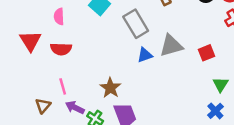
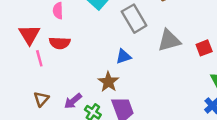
blue triangle: (145, 55) -> (123, 56), moved
pink line: (63, 86) -> (39, 58), moved
purple arrow: (75, 107) -> (73, 101), turned -66

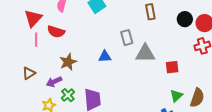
gray rectangle: (134, 19) -> (127, 38), moved, size x0.7
brown star: (108, 82) -> (68, 62), moved

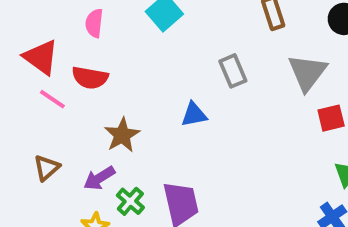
red triangle: (33, 18) -> (41, 57), turned -30
pink line: (36, 40) -> (52, 99), turned -48
gray triangle: (145, 53) -> (307, 73), moved, turned -45

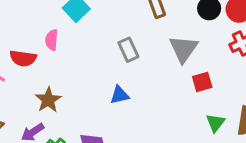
pink semicircle: (94, 23) -> (52, 40), moved
blue triangle: (194, 115) -> (120, 95), moved

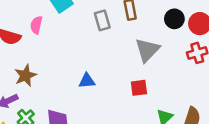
gray rectangle: (128, 50) -> (102, 20), moved
red square: (202, 82) -> (139, 88), moved

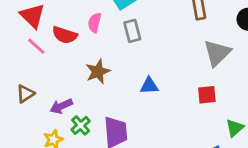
gray rectangle: (102, 20) -> (132, 31), moved
brown star: (26, 76) -> (98, 72), moved

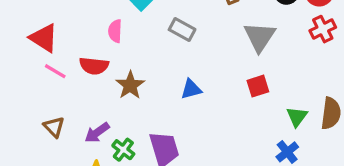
gray rectangle: (132, 31) -> (182, 30), moved, turned -35
red semicircle: (65, 35) -> (94, 66), moved
brown triangle: (25, 94) -> (54, 127), turned -30

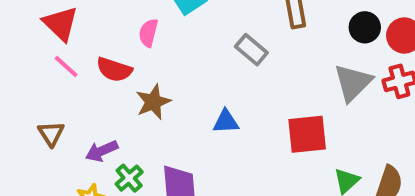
gray rectangle: (182, 30) -> (251, 50), moved
gray triangle: (260, 37) -> (353, 83), moved
red square: (258, 86) -> (307, 134), size x1.5

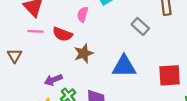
pink line: (66, 67) -> (35, 31), turned -42
blue triangle: (226, 122) -> (124, 66), size x1.6
brown triangle: (51, 134) -> (15, 56), moved

